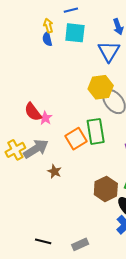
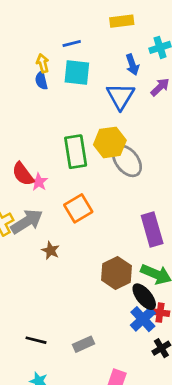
green rectangle: (96, 131) -> (76, 152), moved

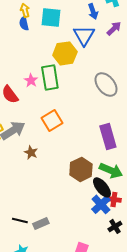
yellow hexagon: (110, 142) -> (65, 53), moved
gray ellipse: (127, 161) -> (106, 84), moved
pink star: (39, 182) -> (31, 80), moved
gray rectangle: (84, 344) -> (41, 223), moved

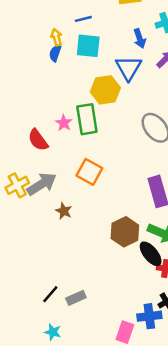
blue semicircle: (24, 23) -> (55, 53), turned 32
orange square: (52, 120) -> (89, 172), turned -30
blue cross: (101, 204) -> (149, 316), moved, turned 36
black line: (20, 220) -> (50, 294), turned -63

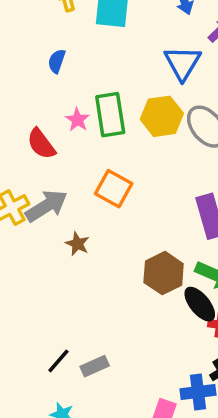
blue semicircle: (55, 53) -> (57, 61), moved
blue triangle: (129, 68) -> (183, 63), moved
yellow hexagon: (105, 90) -> (162, 116), moved

